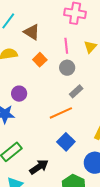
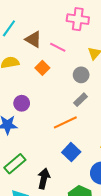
pink line: (66, 46) -> (58, 47), moved, turned -56
gray circle: (67, 68) -> (81, 75), moved
black arrow: (39, 167) -> (44, 179), turned -42

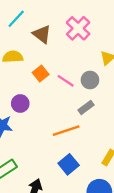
pink cross: (78, 19) -> (78, 28), moved, turned 30
pink line: (58, 47) -> (66, 81), moved
orange square: (42, 68) -> (41, 74), moved

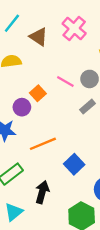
orange square: (41, 74) -> (38, 93), moved
orange line: (66, 131) -> (43, 144), moved

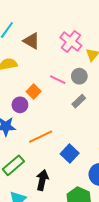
pink cross: (74, 28) -> (71, 41), moved

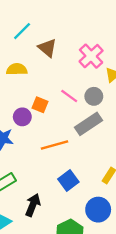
orange square: (34, 92) -> (40, 105), turned -32
gray rectangle: (79, 101) -> (89, 124), size x1.6
orange line: (41, 137) -> (55, 145), moved

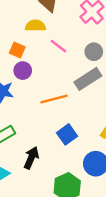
yellow semicircle: (17, 69) -> (35, 26), moved
pink line: (69, 96) -> (58, 46), moved
orange square: (40, 105) -> (17, 50), moved

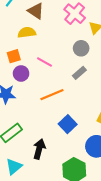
pink line: (58, 46) -> (44, 62), moved
orange square: (17, 50) -> (14, 56), turned -32
gray rectangle: (88, 79) -> (79, 73), size x0.6

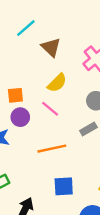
yellow semicircle: (27, 33) -> (57, 83), moved, turned 132
blue square: (68, 124) -> (64, 186), turned 30

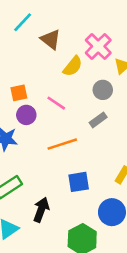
yellow semicircle: (57, 83) -> (73, 66), moved

